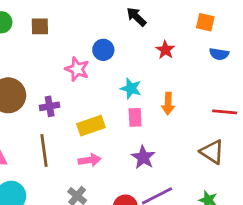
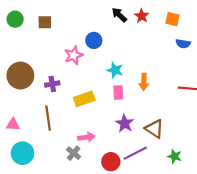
red star: (165, 50) -> (142, 16), moved
pink star: (77, 69) -> (74, 55), turned 30
brown triangle: (212, 152) -> (154, 129), moved
pink arrow: (90, 160) -> (86, 137), moved

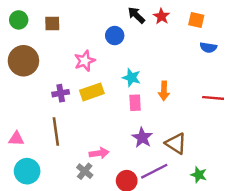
blue circle: (94, 40) -> (115, 36), moved
brown circle: (20, 76) -> (23, 61), moved
yellow rectangle: (84, 99) -> (92, 92), moved

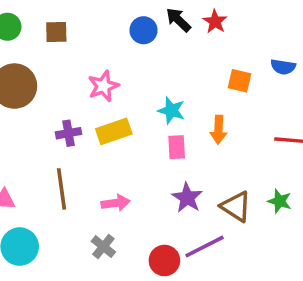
orange square: (196, 20) -> (239, 81), moved
blue circle: (115, 36) -> (144, 30), moved
pink arrow: (99, 153) -> (116, 203), moved
green star: (199, 175) -> (280, 201), moved

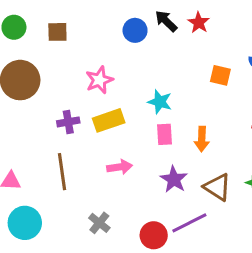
orange arrow: (219, 130) -> (202, 139), moved
pink arrow: (116, 203) -> (119, 167), moved

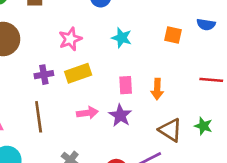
cyan star: (160, 102) -> (122, 38), moved
purple star: (174, 179) -> (120, 115), moved

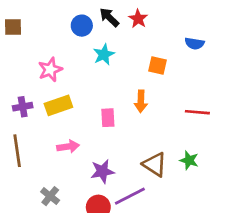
blue semicircle: (206, 25) -> (195, 43), moved
cyan star: (122, 38) -> (104, 54), moved, turned 30
orange arrow: (157, 89) -> (141, 101), moved
purple star: (120, 115) -> (102, 171), moved, turned 30

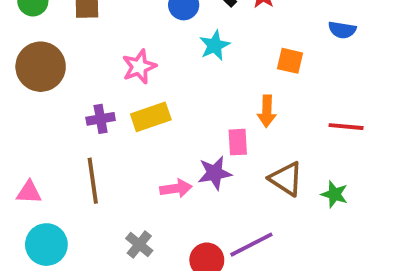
pink rectangle: (108, 118) -> (238, 142), moved
pink arrow: (68, 147) -> (176, 188), moved
brown triangle: (155, 164) -> (286, 179), moved
purple star: (102, 171) -> (215, 173), moved

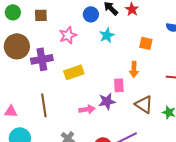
pink star: (139, 67) -> (68, 35), moved
purple cross: (101, 119) -> (42, 59), moved, size x1.5

